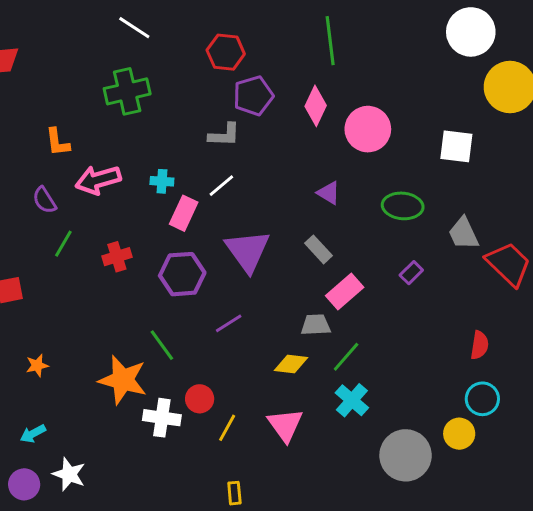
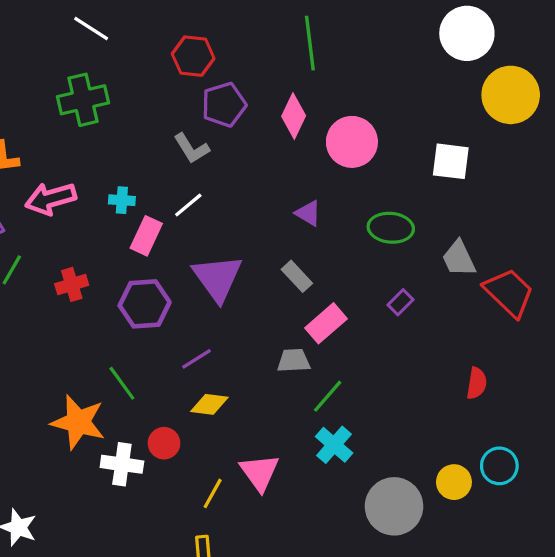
gray L-shape: (224, 135) -> (192, 148), turned 56
yellow diamond: (291, 364) -> (209, 404), moved
cyan circle: (482, 399) -> (499, 466), moved
yellow line: (227, 428) -> (213, 493), moved

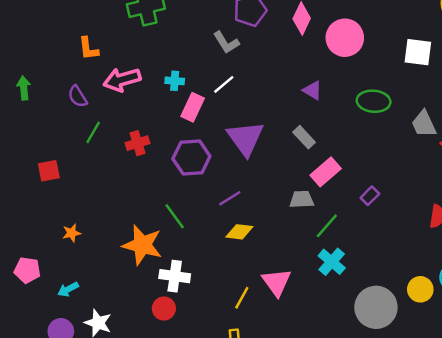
purple rectangle: (401, 302) -> (370, 196), moved
red circle: (164, 443) -> (164, 308), moved

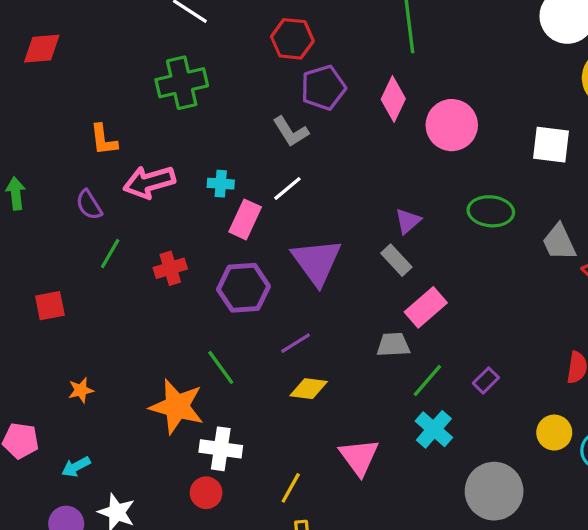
purple triangle: (312, 90) -> (408, 221), moved, turned 48
purple rectangle: (370, 196) -> (486, 380), moved
yellow circle: (420, 289) -> (554, 433), moved
yellow line: (242, 298) -> (291, 488), moved

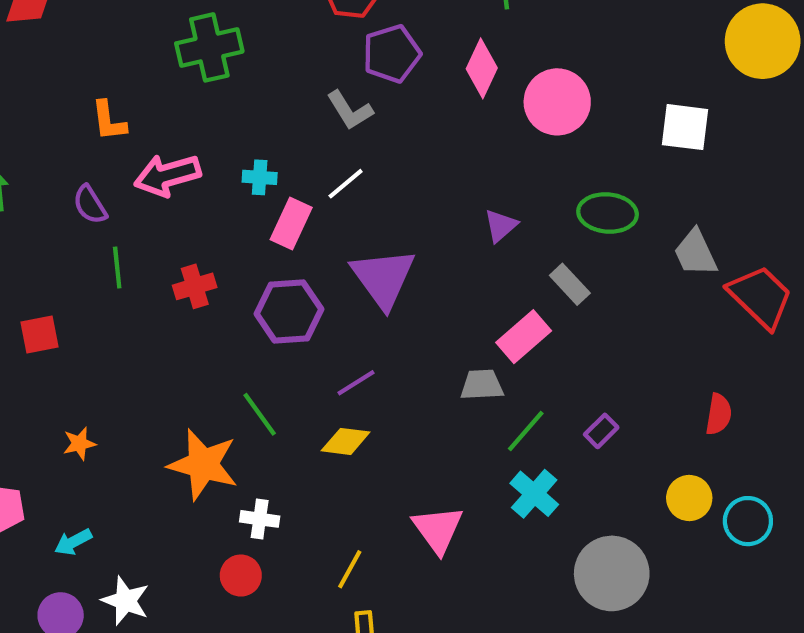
green line: (110, 254) -> (117, 267), turned -36
gray rectangle: (396, 260) -> (570, 284), moved
yellow diamond: (309, 389) -> (346, 441), moved
white cross: (221, 449) -> (260, 519), size x0.7

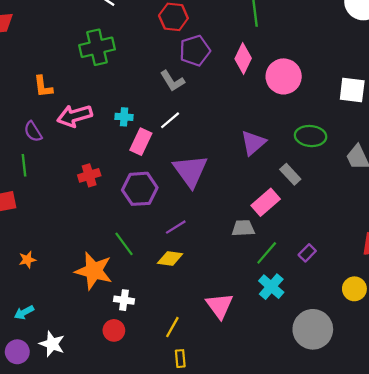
purple triangle: (501, 226) -> (253, 143), size x1.4
green line: (117, 267) -> (24, 165), moved

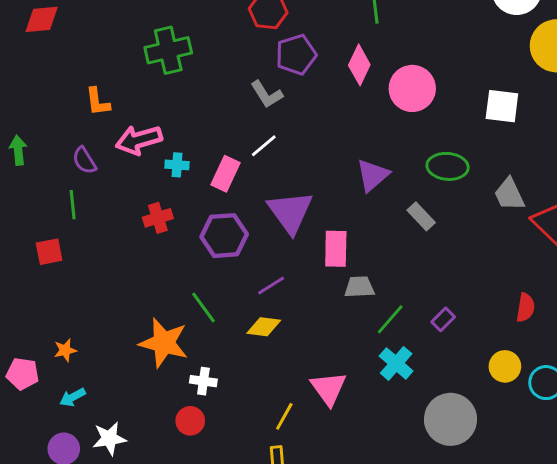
cyan cross: (124, 117) -> (177, 165), moved
pink rectangle: (266, 202) -> (336, 249), moved, turned -48
orange star: (27, 260) -> (65, 350), moved
yellow line: (172, 327) -> (284, 416), moved
white star: (52, 344) -> (109, 438), turned -30

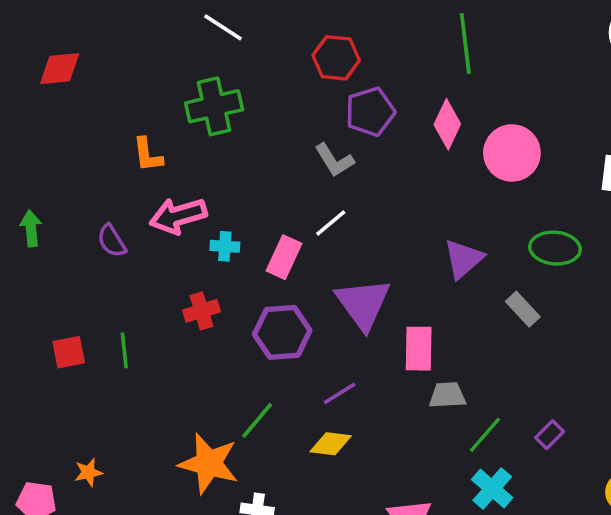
orange L-shape: (98, 102) -> (148, 155), moved
green line: (73, 205) -> (124, 350), moved
green line: (203, 308) -> (257, 420), turned 76

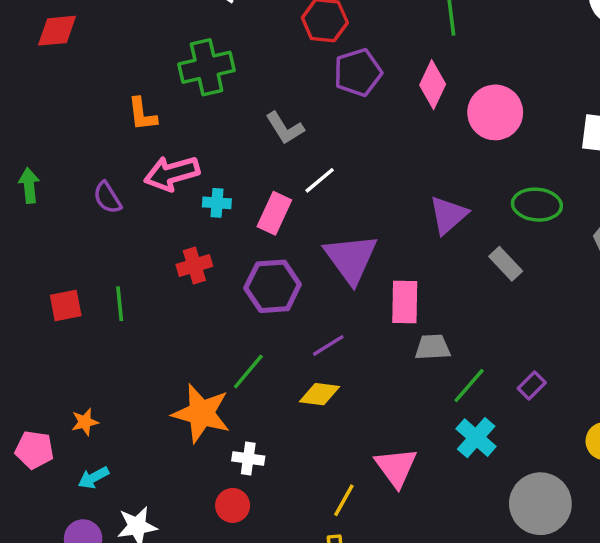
gray L-shape: (334, 160) -> (285, 128), moved

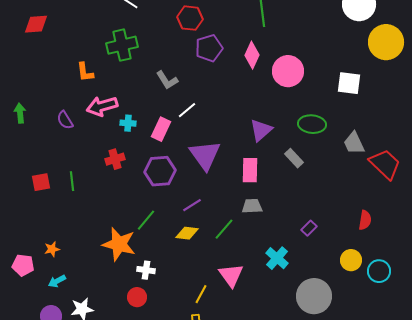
pink rectangle: (405, 302) -> (250, 170), moved
green line: (469, 385) -> (224, 229), moved

